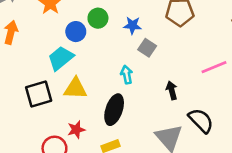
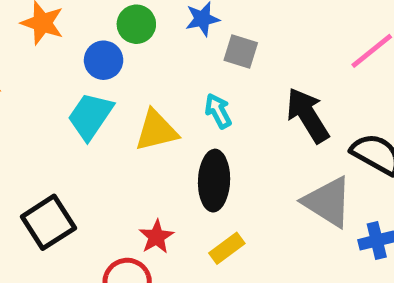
yellow triangle: (75, 88) -> (156, 131), moved
black arrow: (172, 90) -> (308, 115), size x1.6
black square: (39, 94) -> (48, 222), moved

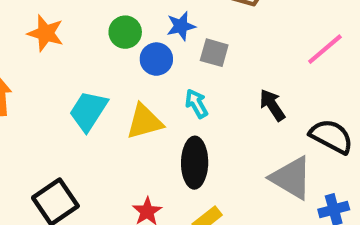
blue circle: (104, 60) -> (156, 59), moved
black arrow: (308, 115) -> (272, 105), size x0.7

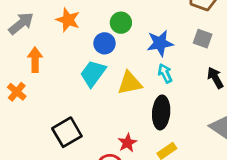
blue star: (181, 26) -> (160, 43), moved, size x1.4
gray square: (214, 53) -> (203, 39), moved
blue circle: (156, 59) -> (104, 43), moved

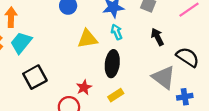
cyan trapezoid: (93, 73) -> (21, 43), moved

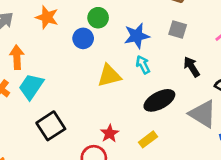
black ellipse: (112, 64) -> (159, 100), moved, turned 60

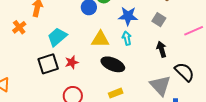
cyan trapezoid: (31, 87) -> (57, 37), moved
black ellipse: (159, 100) -> (113, 64), moved, turned 35
red star: (110, 133) -> (72, 62), moved

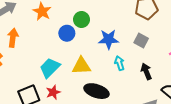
cyan trapezoid: (57, 37) -> (50, 68), moved
cyan arrow: (127, 38) -> (119, 63), moved

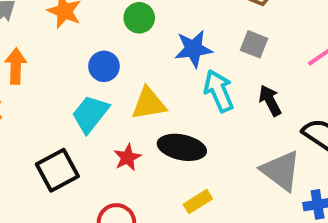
blue circle: (67, 33) -> (104, 66), moved
cyan arrow: (119, 63) -> (219, 91), size x1.5
red star: (53, 92) -> (127, 157), moved

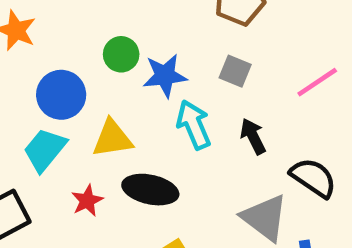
green circle: (139, 18) -> (121, 54), moved
blue circle: (104, 66) -> (61, 95), size x1.4

